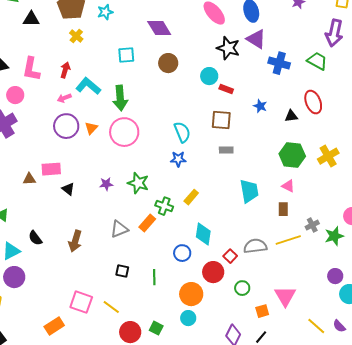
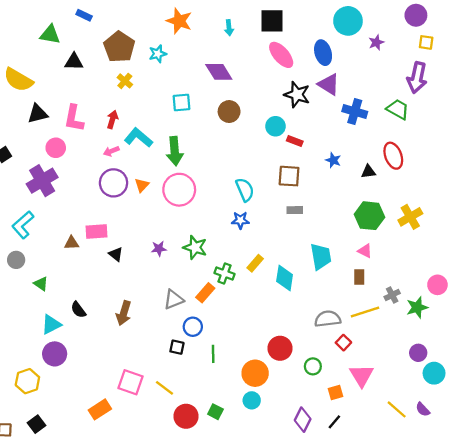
cyan diamond: (203, 234) -> (285, 278), moved
blue circle: (182, 253) -> (193, 327), moved
red square: (230, 256) -> (343, 343), moved

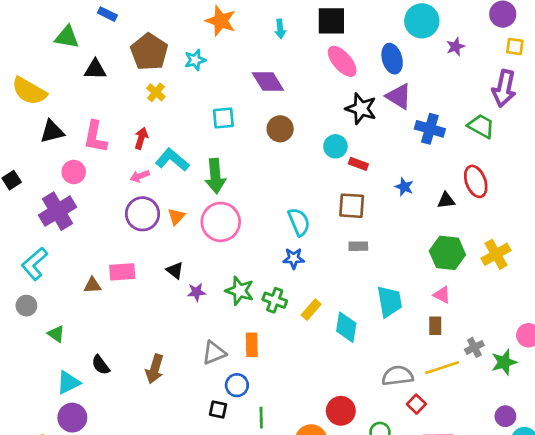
black triangle: (116, 254) -> (175, 270), moved
green cross: (225, 274) -> (275, 300), moved
orange rectangle: (205, 293) -> (252, 345), turned -42

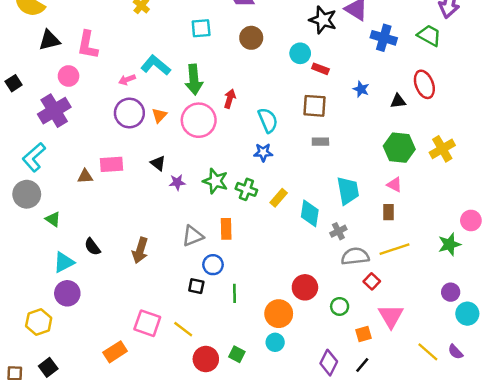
red arrow: (141, 138) -> (230, 99), moved
gray circle: (26, 306) -> (27, 194), size x1.5
gray cross: (474, 347) -> (338, 231), moved

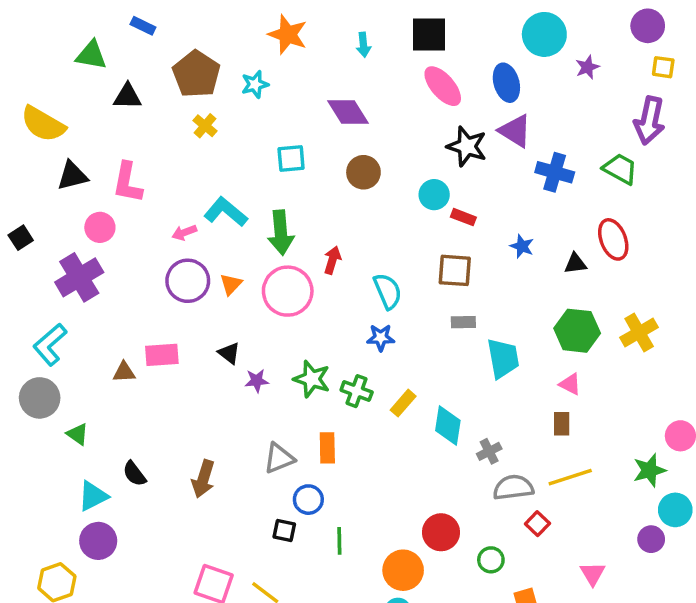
cyan trapezoid: (348, 191) -> (503, 358), moved
cyan circle: (467, 314) -> (675, 510), moved
pink triangle: (391, 316) -> (593, 574), moved, size x0.7

